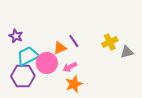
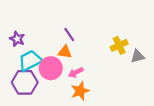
purple line: (74, 41) -> (69, 35), moved
orange triangle: (60, 48) -> (65, 52), turned 32

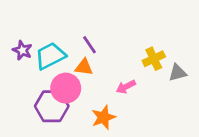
cyan trapezoid: (30, 61) -> (50, 56), moved
pink arrow: (76, 73) -> (126, 87), moved
purple hexagon: (25, 82) -> (52, 106), moved

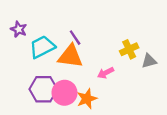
purple star: (22, 50) -> (19, 29), moved
orange triangle: (84, 67) -> (70, 56), size x1.6
pink circle: (66, 88) -> (65, 93), moved

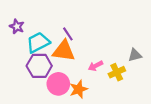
yellow cross: (129, 49) -> (117, 72), moved
purple hexagon: (43, 89) -> (39, 66), moved

